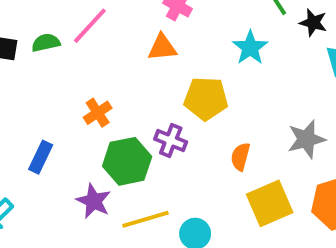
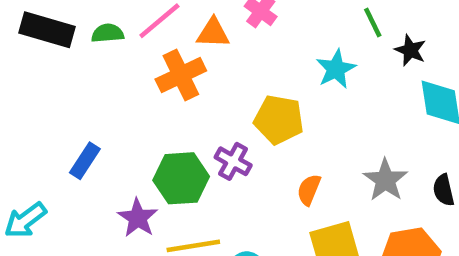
orange triangle: (162, 48) -> (213, 33), moved
orange cross: (98, 113) -> (181, 75), moved, size x1.5
gray star: (306, 139) -> (385, 180), turned -30

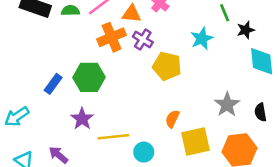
black star: (410, 50) -> (246, 30), turned 30
purple cross: (233, 161) -> (143, 39), moved
green hexagon: (181, 178) -> (89, 77), moved
orange semicircle: (309, 190) -> (172, 119), moved

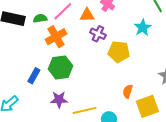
orange cross: (112, 37) -> (56, 37), moved
purple star: (82, 119) -> (59, 100), turned -30

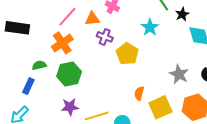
green semicircle: (40, 18) -> (39, 65), moved
yellow pentagon: (119, 52) -> (127, 54), turned 30
blue rectangle: (34, 76) -> (28, 86), moved

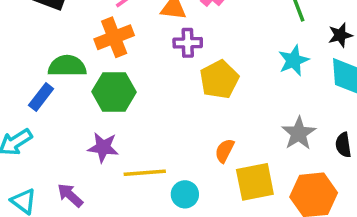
black star: (182, 14) -> (340, 35), moved
cyan star: (150, 27) -> (294, 60), moved
purple cross: (105, 37) -> (188, 43), turned -35
green semicircle: (39, 65) -> (67, 66), size x1.5

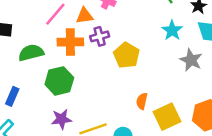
orange cross: (114, 37) -> (70, 42), moved, turned 35
green semicircle: (67, 66) -> (31, 53), moved
gray star: (299, 133) -> (191, 60), moved

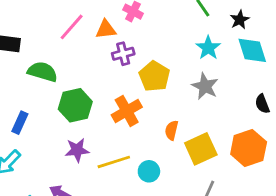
orange cross: (70, 42) -> (127, 111), moved, turned -30
green semicircle: (31, 53) -> (43, 72), turned 30
gray star: (191, 60) -> (205, 86), moved

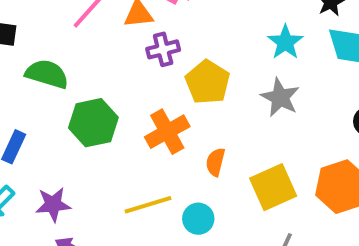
orange semicircle: (172, 130) -> (215, 162), moved
purple star: (77, 150) -> (53, 204), moved

